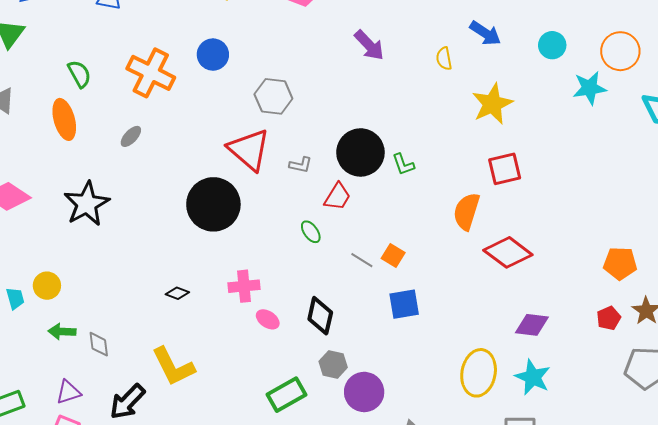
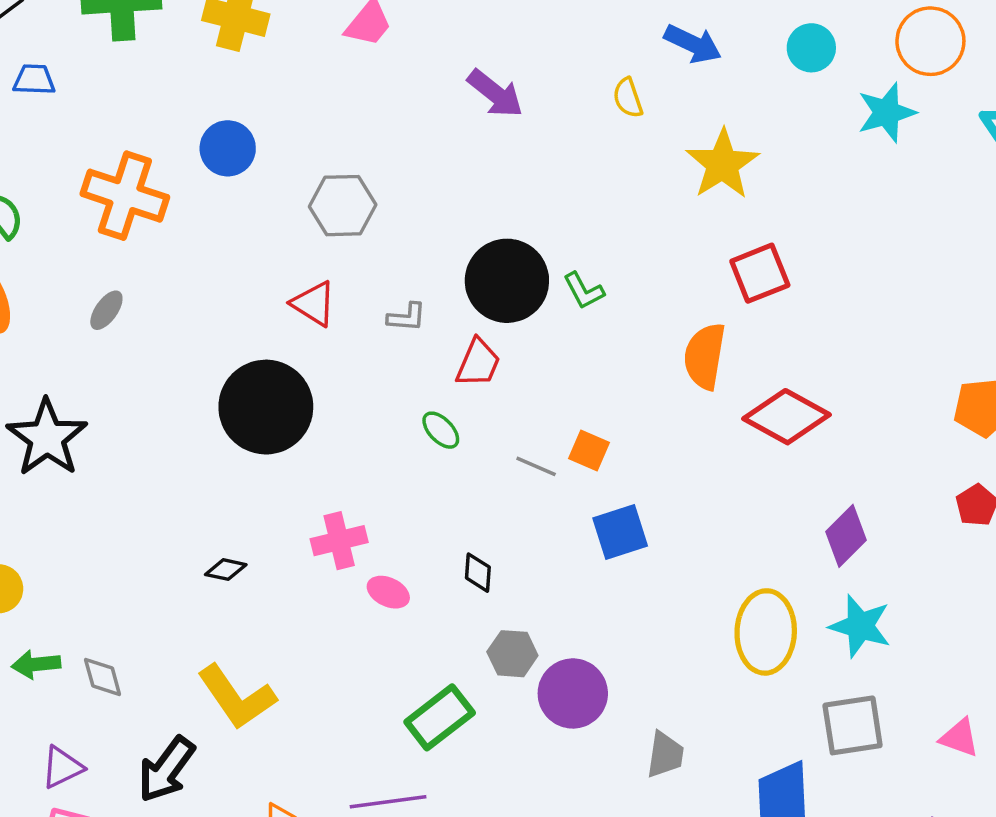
red triangle: (249, 150) -> (314, 304), size x0.6
black diamond: (320, 316) -> (478, 573), size x0.6
purple diamond: (532, 325) -> (846, 536), turned -44

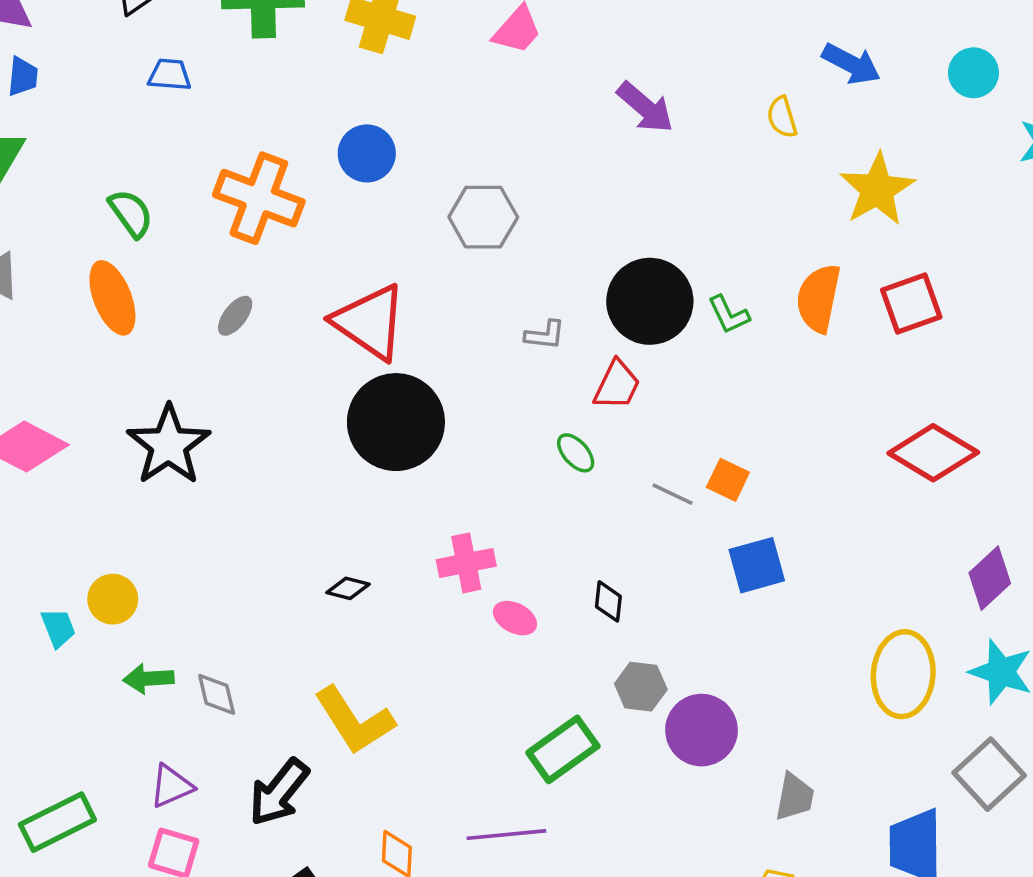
red triangle: (314, 304) -> (370, 322), moved, size x1.6
orange semicircle: (705, 356) -> (818, 298), moved
gray square: (853, 725) -> (989, 774), turned -36

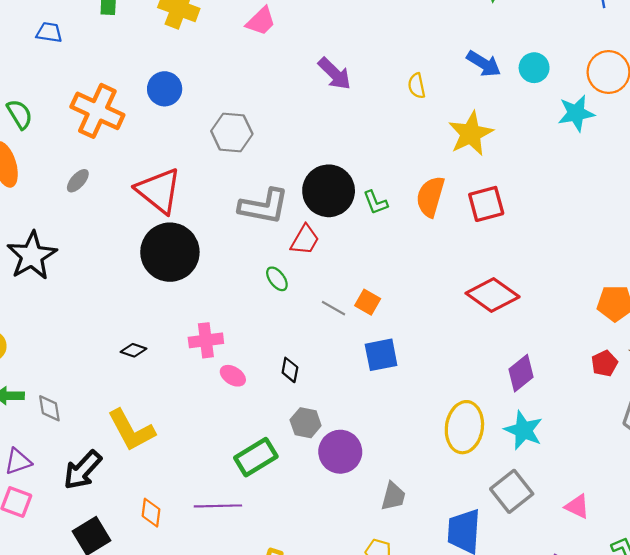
blue arrow: (851, 64) -> (484, 64), moved
gray L-shape: (545, 335) -> (264, 206), size x2.0

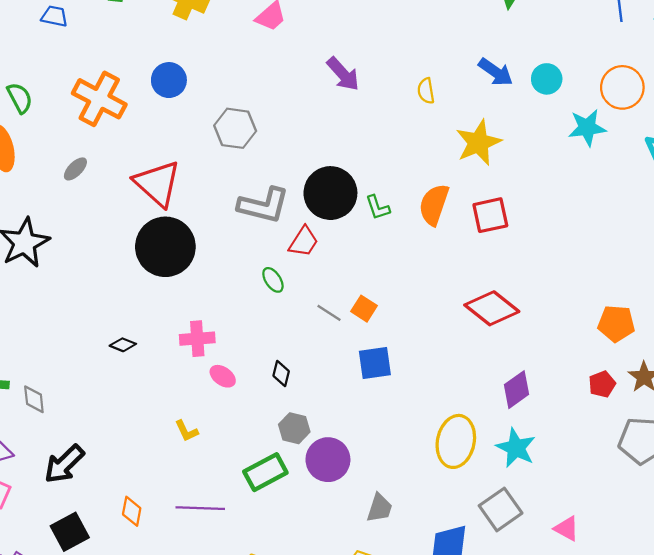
yellow L-shape: (131, 430) -> (186, 431), moved, size x0.5
green rectangle: (256, 457) -> (265, 472), moved

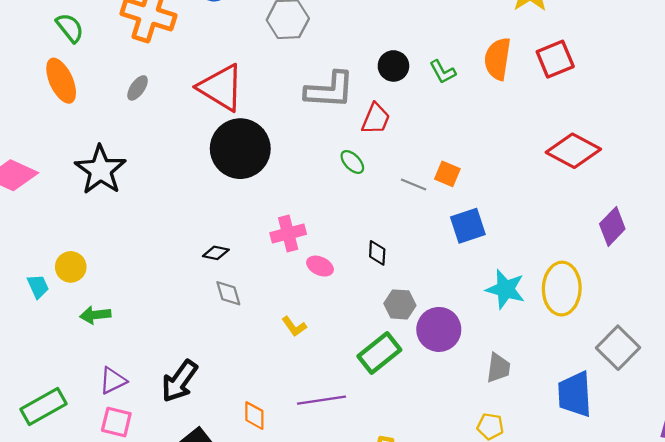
black circle: (330, 193) -> (393, 66), size x0.6
gray diamond: (34, 399) -> (228, 293), moved
cyan star: (516, 448) -> (505, 289), moved

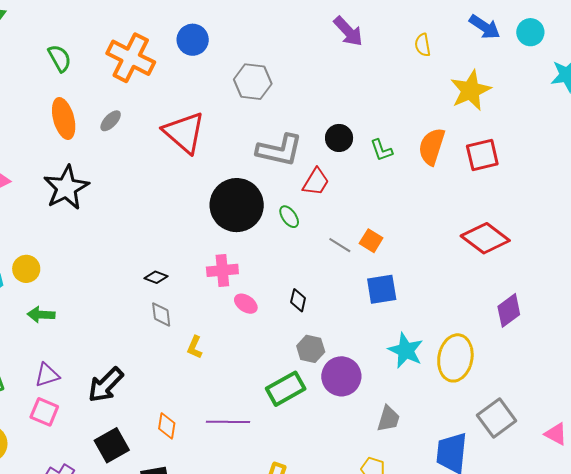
orange ellipse: (61, 81) -> (64, 119), moved
black circle: (240, 149) -> (237, 205), moved
yellow L-shape: (294, 326) -> (195, 347), moved, turned 50

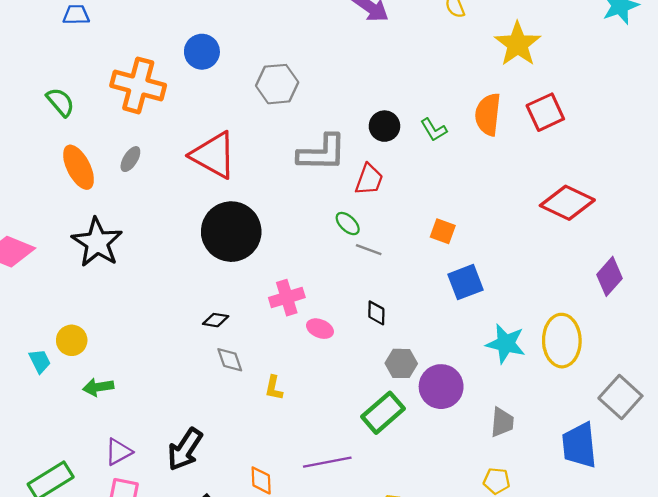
black circle: (237, 205) -> (231, 232), moved
gray line: (340, 245) -> (369, 250), moved

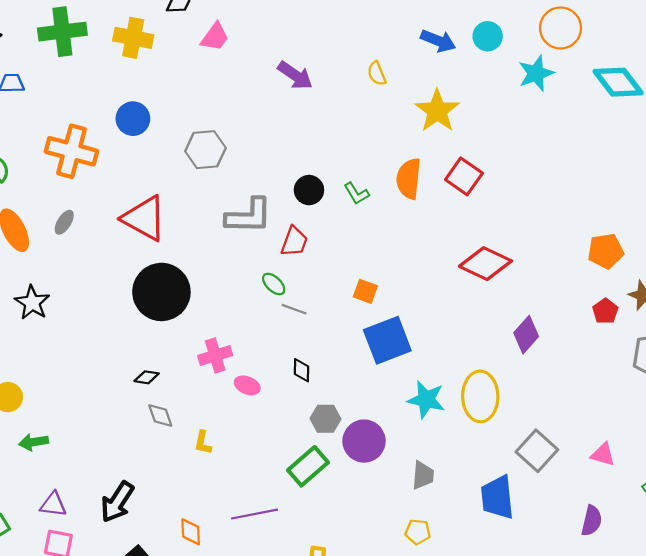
red square: (545, 112) -> (464, 176), turned -30
black star: (97, 242) -> (32, 303), size x0.7
blue square: (465, 282) -> (387, 340), size x1.4
purple triangle: (119, 452) -> (53, 504), turned 36

